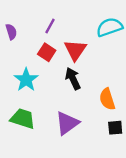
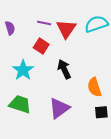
purple line: (50, 26) -> (44, 23), turned 72
red triangle: (75, 50) -> (66, 29), moved

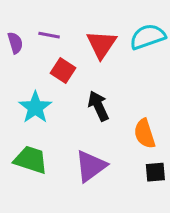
purple line: (44, 23) -> (49, 35), moved

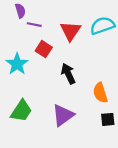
purple semicircle: (15, 43) -> (20, 11), moved
cyan star: (35, 107) -> (17, 64), moved
green trapezoid: (31, 160) -> (21, 111), turned 105

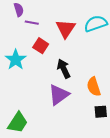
green trapezoid: (21, 111) -> (18, 123), moved
purple triangle: (63, 115) -> (59, 95), moved

